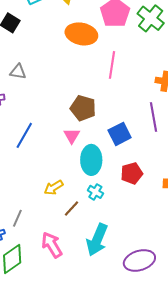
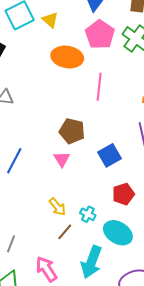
cyan ellipse: (91, 160) -> (118, 233), moved, turned -56
yellow arrow: (54, 187) -> (57, 207), moved, turned -96

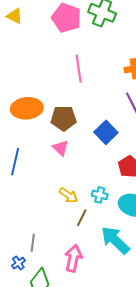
orange ellipse: (67, 57) -> (27, 108), moved
cyan arrow: (91, 262) -> (115, 240), turned 128
pink arrow: (46, 269) -> (73, 258), turned 60

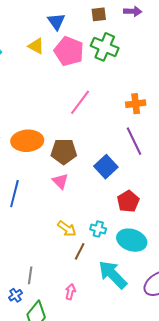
yellow triangle: (15, 16) -> (36, 46), moved
pink line: (79, 69) -> (80, 102), turned 44
pink arrow: (73, 258) -> (70, 292), size x0.6

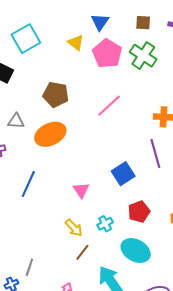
orange ellipse: (27, 141) -> (50, 134), turned -32
brown pentagon: (64, 152) -> (56, 94), moved
pink triangle: (60, 181) -> (81, 190), moved
cyan cross: (98, 229) -> (105, 224), moved, turned 35

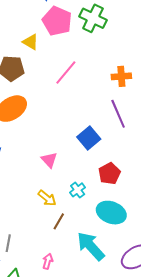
yellow triangle: (76, 43) -> (31, 42), moved

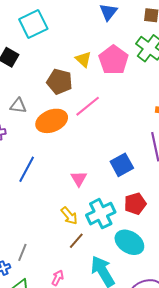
pink pentagon: (57, 21) -> (114, 60), moved
pink line: (66, 72) -> (88, 106), moved
cyan cross: (78, 190) -> (101, 214), size x1.8

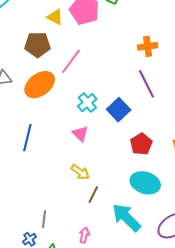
cyan cross: (101, 214) -> (87, 103), moved, size x0.7

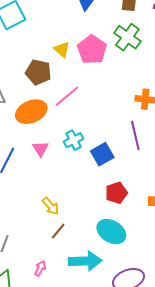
pink triangle: (80, 134) -> (40, 149), moved
cyan arrow: (126, 218) -> (85, 261), turned 120

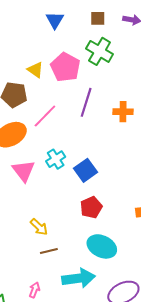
purple line: (135, 135) -> (86, 102), moved, turned 36
pink triangle: (40, 149) -> (23, 171), size x1.4
red pentagon: (116, 193) -> (91, 207), moved
brown line: (58, 231) -> (49, 251), turned 42

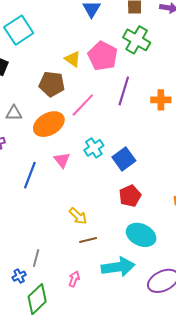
pink triangle: (23, 171) -> (62, 160), size x0.7

